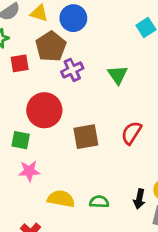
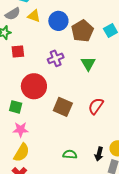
brown pentagon: (51, 46) -> (82, 31), moved
brown square: (86, 137) -> (63, 107), turned 30
yellow semicircle: (61, 199) -> (22, 153), moved, turned 108

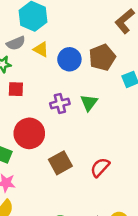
brown pentagon: (82, 31) -> (102, 57), moved
green triangle: (88, 64) -> (89, 103), moved
brown square: (63, 107) -> (60, 163), turned 30

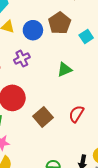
green triangle: (89, 103) -> (65, 70), moved, turned 42
purple cross: (60, 104) -> (22, 59), moved

